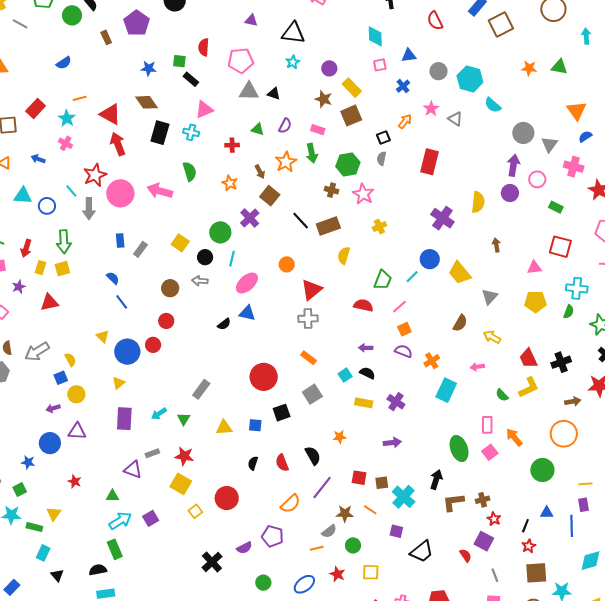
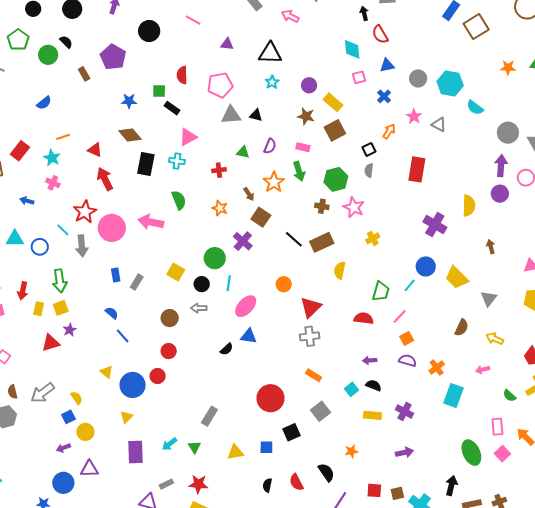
red semicircle: (435, 21) -> (380, 34), moved
red triangle: (110, 114) -> (95, 150), size x0.7
purple star: (19, 287) -> (70, 330), moved

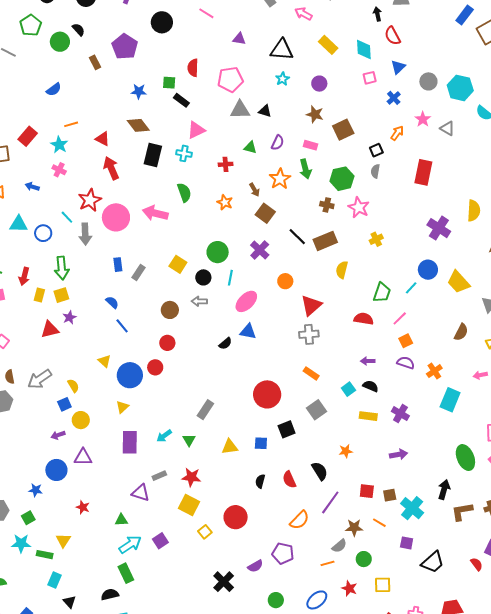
blue triangle: (387, 65) -> (398, 67), turned -35
yellow rectangle: (333, 102) -> (328, 45), moved
purple cross: (243, 241) -> (260, 250), moved

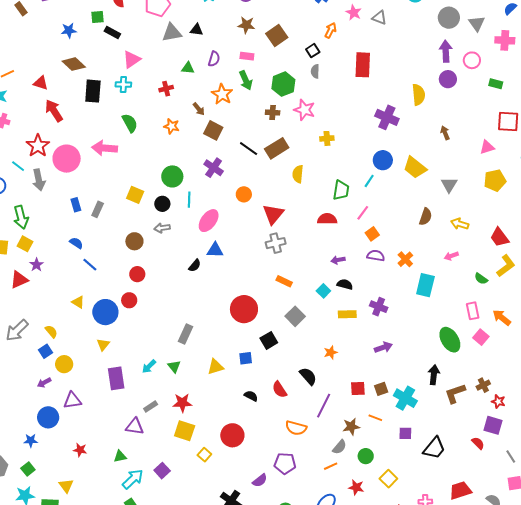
yellow cross: (376, 239) -> (327, 138), turned 32
yellow square: (61, 295) -> (25, 244), turned -35
black semicircle: (260, 481) -> (251, 396), turned 112
orange semicircle: (299, 520) -> (296, 428), turned 70
yellow square: (383, 585) -> (388, 479), turned -36

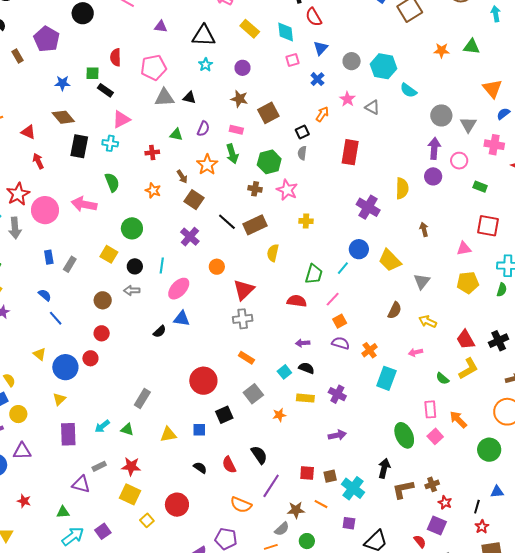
red arrow: (54, 111) -> (38, 161), size x0.7
green circle: (172, 176) -> (132, 228), moved
orange star: (331, 352) -> (279, 415), moved
green triangle: (174, 367) -> (127, 429), turned -40

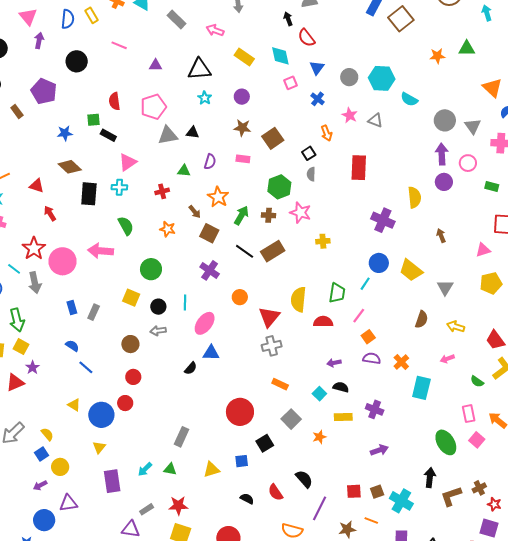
orange arrow: (322, 114) -> (327, 133), turned 133
green arrow: (232, 154) -> (241, 215), moved, turned -126
yellow semicircle: (273, 253) -> (298, 299), moved, size x1.4

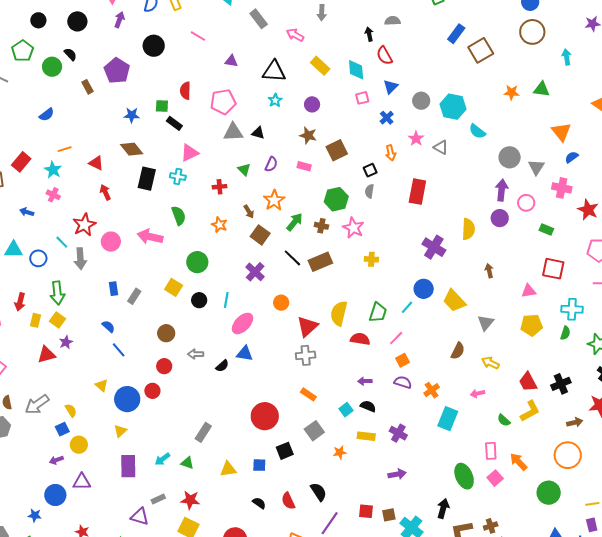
green triangle: (184, 171) -> (244, 169), turned 32
pink circle: (63, 261) -> (111, 242), size x0.7
gray arrow: (158, 331) -> (196, 354), moved

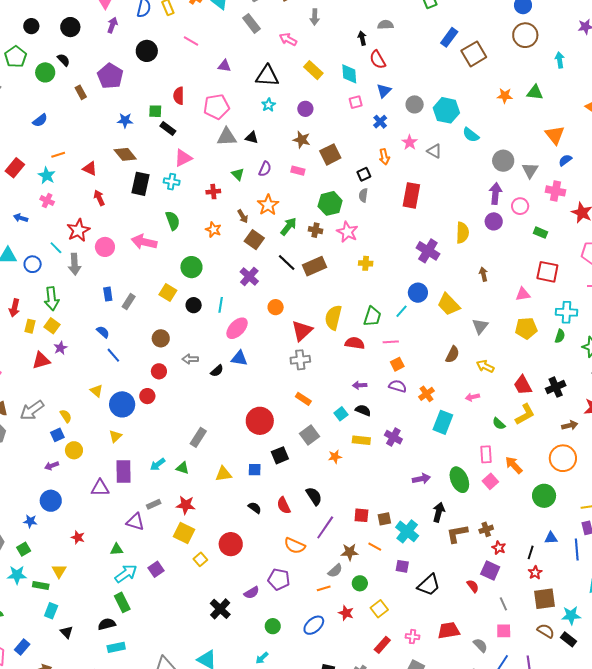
pink line: (396, 338) -> (391, 342), turned 42
purple arrow: (397, 474) -> (421, 479), moved
purple triangle: (82, 482) -> (100, 488), moved

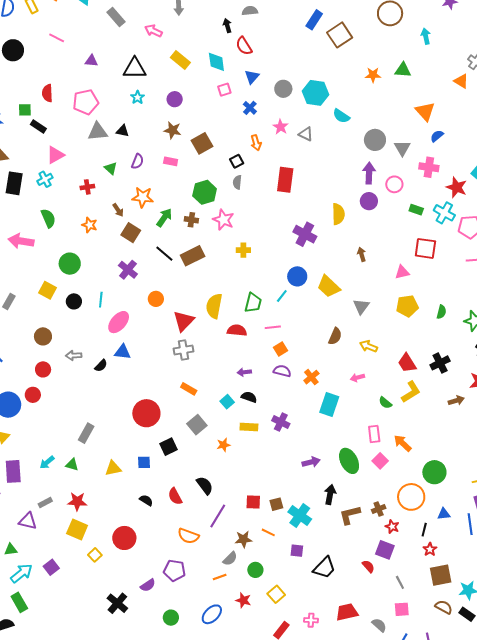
cyan cross: (172, 182) -> (45, 179), turned -35
orange star: (268, 205) -> (143, 197), turned -30
cyan cross: (567, 312) -> (444, 213), moved, turned 30
orange circle: (563, 458) -> (411, 497), moved

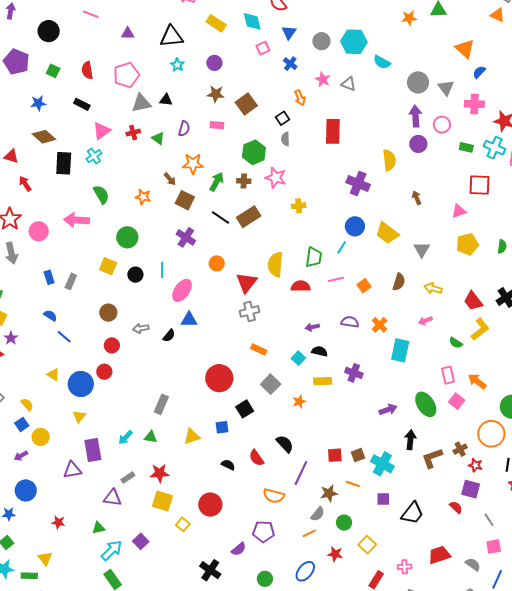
green square: (25, 110) -> (53, 71), moved, turned 32
red cross: (87, 187) -> (133, 133), moved
orange square: (281, 349) -> (364, 286), moved

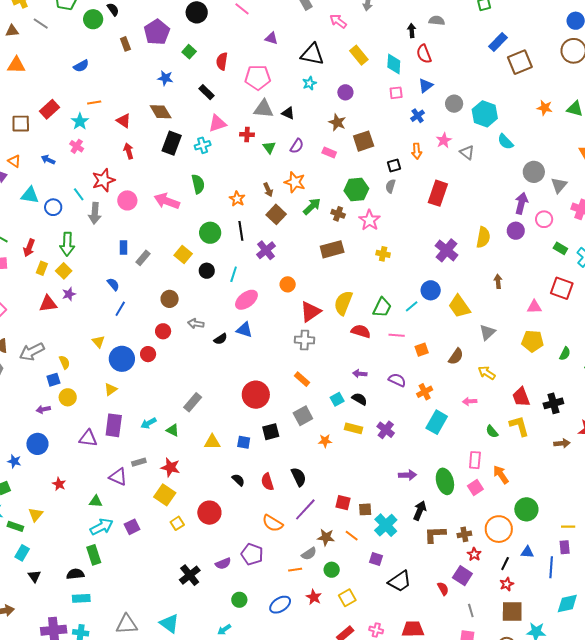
black line: (220, 217) -> (241, 231), moved, turned 30
yellow L-shape: (480, 329) -> (519, 426), turned -85
blue line: (64, 337) -> (120, 309), turned 63

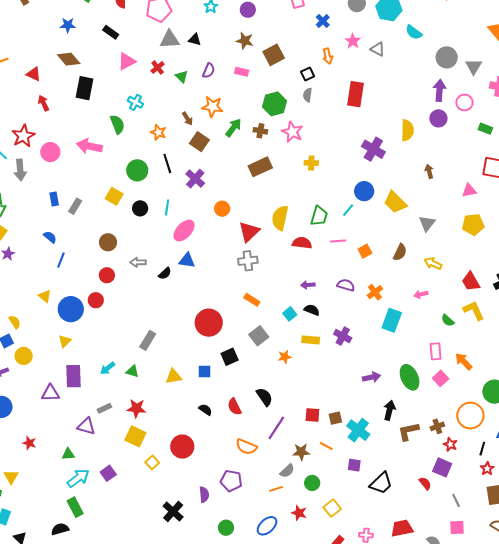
red cross: (247, 135) -> (158, 67), turned -32
cyan cross: (203, 145) -> (135, 102), moved, turned -35
purple semicircle: (223, 564) -> (204, 495), turned -63

